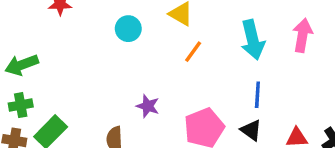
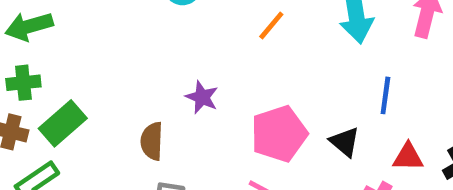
blue line: (257, 95) -> (385, 95), moved

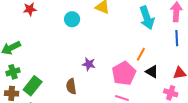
orange line: (271, 25) -> (141, 54), moved
blue line: (385, 95) -> (177, 38), moved

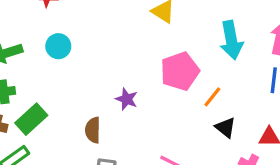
cyan circle: (72, 19) -> (58, 46), moved
pink pentagon: (124, 73) -> (180, 71), moved

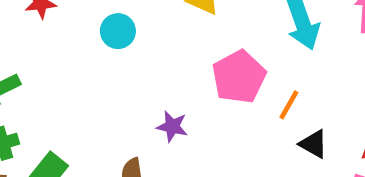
cyan circle: (58, 46) -> (118, 31), moved

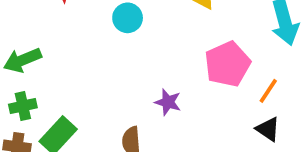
black triangle: (314, 144) -> (268, 129), moved

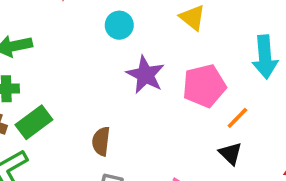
purple star: (168, 102) -> (145, 75), moved, size x1.5

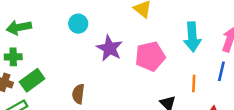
cyan circle: (119, 25) -> (78, 24), moved
orange line: (237, 118) -> (194, 83), moved, turned -42

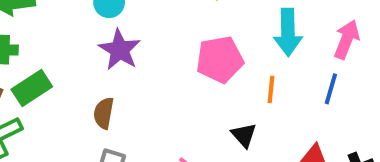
purple star: (110, 48) -> (120, 50), moved
orange line: (194, 83) -> (271, 89), moved

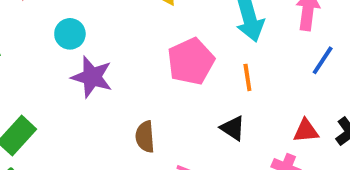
blue line: (331, 89) -> (323, 60), moved, turned 32
brown semicircle: (104, 113) -> (145, 137), moved

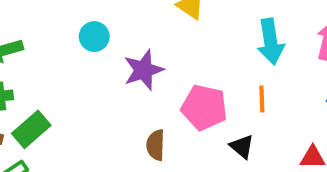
pink pentagon: (191, 61) -> (204, 107), moved, turned 30
purple star: (92, 77) -> (143, 70), moved, turned 30

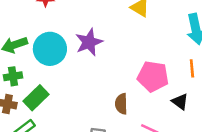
cyan circle: (94, 37) -> (50, 49), moved, size x1.6
purple star: (143, 70) -> (89, 42), moved

